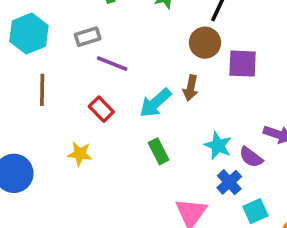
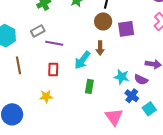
red rectangle: (101, 109) -> (53, 69), turned 56
green rectangle: (159, 151) -> (89, 86), turned 48

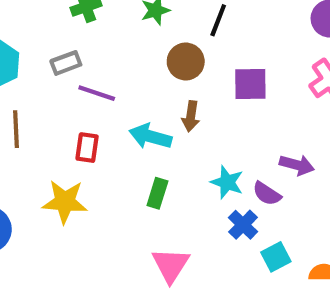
brown circle: (103, 21) -> (186, 61), moved
cyan arrow: (82, 60) -> (150, 136), turned 60
yellow star: (46, 96) -> (65, 202), size x1.5
pink triangle: (114, 117) -> (171, 265), moved

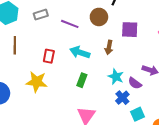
purple line: (97, 93) -> (70, 24), moved
brown arrow: (191, 116) -> (109, 47), moved

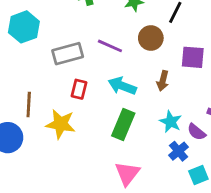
gray rectangle: (41, 15) -> (68, 54), moved, size x1.5
brown line: (15, 45) -> (29, 105), moved
green rectangle: (82, 80) -> (123, 124), size x1.5

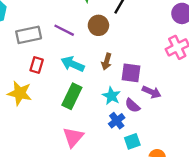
purple square: (193, 57) -> (131, 73), moved

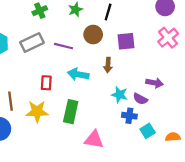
gray rectangle: (29, 35) -> (32, 42), moved
purple square: (131, 73) -> (126, 41), moved
green rectangle: (72, 96) -> (71, 112), moved
blue cross: (117, 121) -> (129, 116), turned -32
pink triangle: (73, 137) -> (94, 139), turned -48

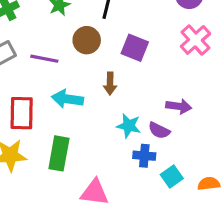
purple square: (126, 41) -> (135, 48), turned 30
red rectangle: (46, 83) -> (22, 113), size x1.5

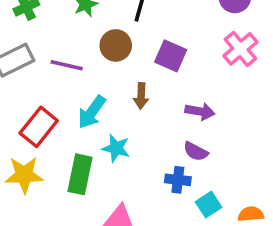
cyan arrow: (67, 99) -> (92, 112), turned -64
purple arrow: (179, 106) -> (200, 111), moved
red rectangle: (22, 113) -> (39, 127), turned 36
cyan star: (129, 126) -> (116, 148), moved

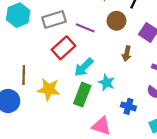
cyan arrow: (92, 112) -> (84, 67), moved
red rectangle: (39, 127) -> (63, 48), moved
blue cross: (178, 180) -> (128, 106), moved

